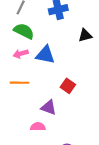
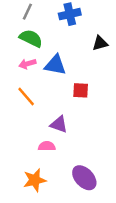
orange line: (20, 83) -> (26, 96), turned 48
red square: (68, 86) -> (81, 90), moved, turned -32

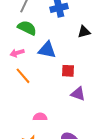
pink arrow: (27, 64) -> (17, 53), moved
purple triangle: (59, 124) -> (78, 94), moved

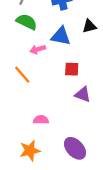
blue triangle: (47, 50) -> (61, 36), moved
pink arrow: (17, 53) -> (38, 49), moved

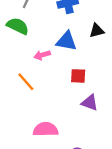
green semicircle: (27, 22) -> (18, 26), moved
pink semicircle: (41, 120) -> (46, 129), size x1.5

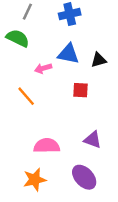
black triangle: (97, 31) -> (99, 60), moved
purple triangle: (90, 103) -> (93, 140), moved

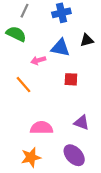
black triangle: (99, 60) -> (87, 40), moved

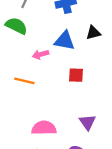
orange line: (24, 85) -> (24, 81), turned -36
purple triangle: (82, 123) -> (88, 122), turned 35

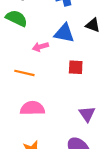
black triangle: (93, 33) -> (93, 25), turned 35
pink semicircle: (44, 128) -> (32, 108), moved

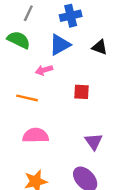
blue triangle: (64, 33) -> (60, 45), moved, turned -40

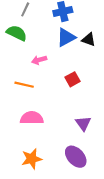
blue triangle: (60, 45) -> (66, 37), moved
red square: (82, 92) -> (72, 79), turned -32

